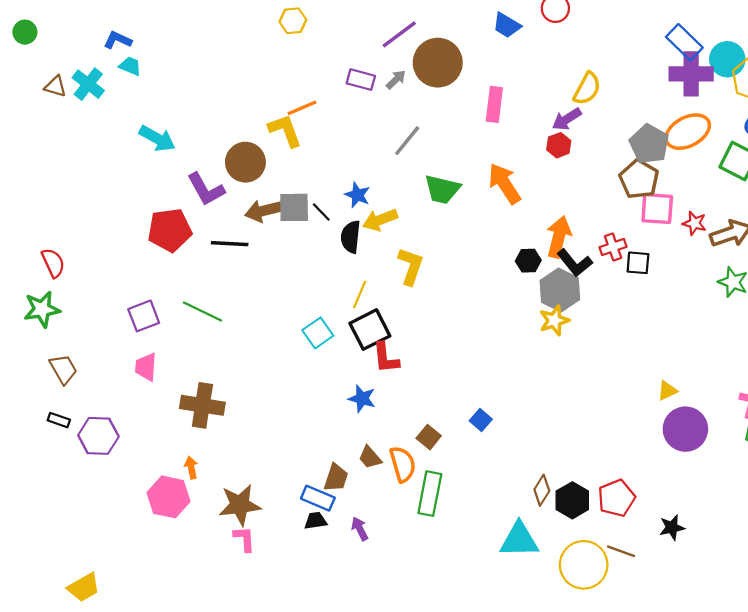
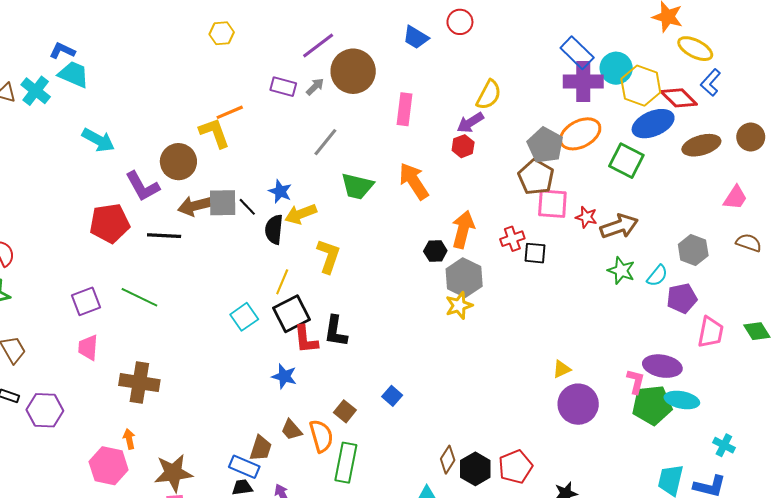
cyan trapezoid: (130, 66) -> (74, 74), size x1.5
black L-shape: (575, 263) -> (336, 331), moved, turned 48

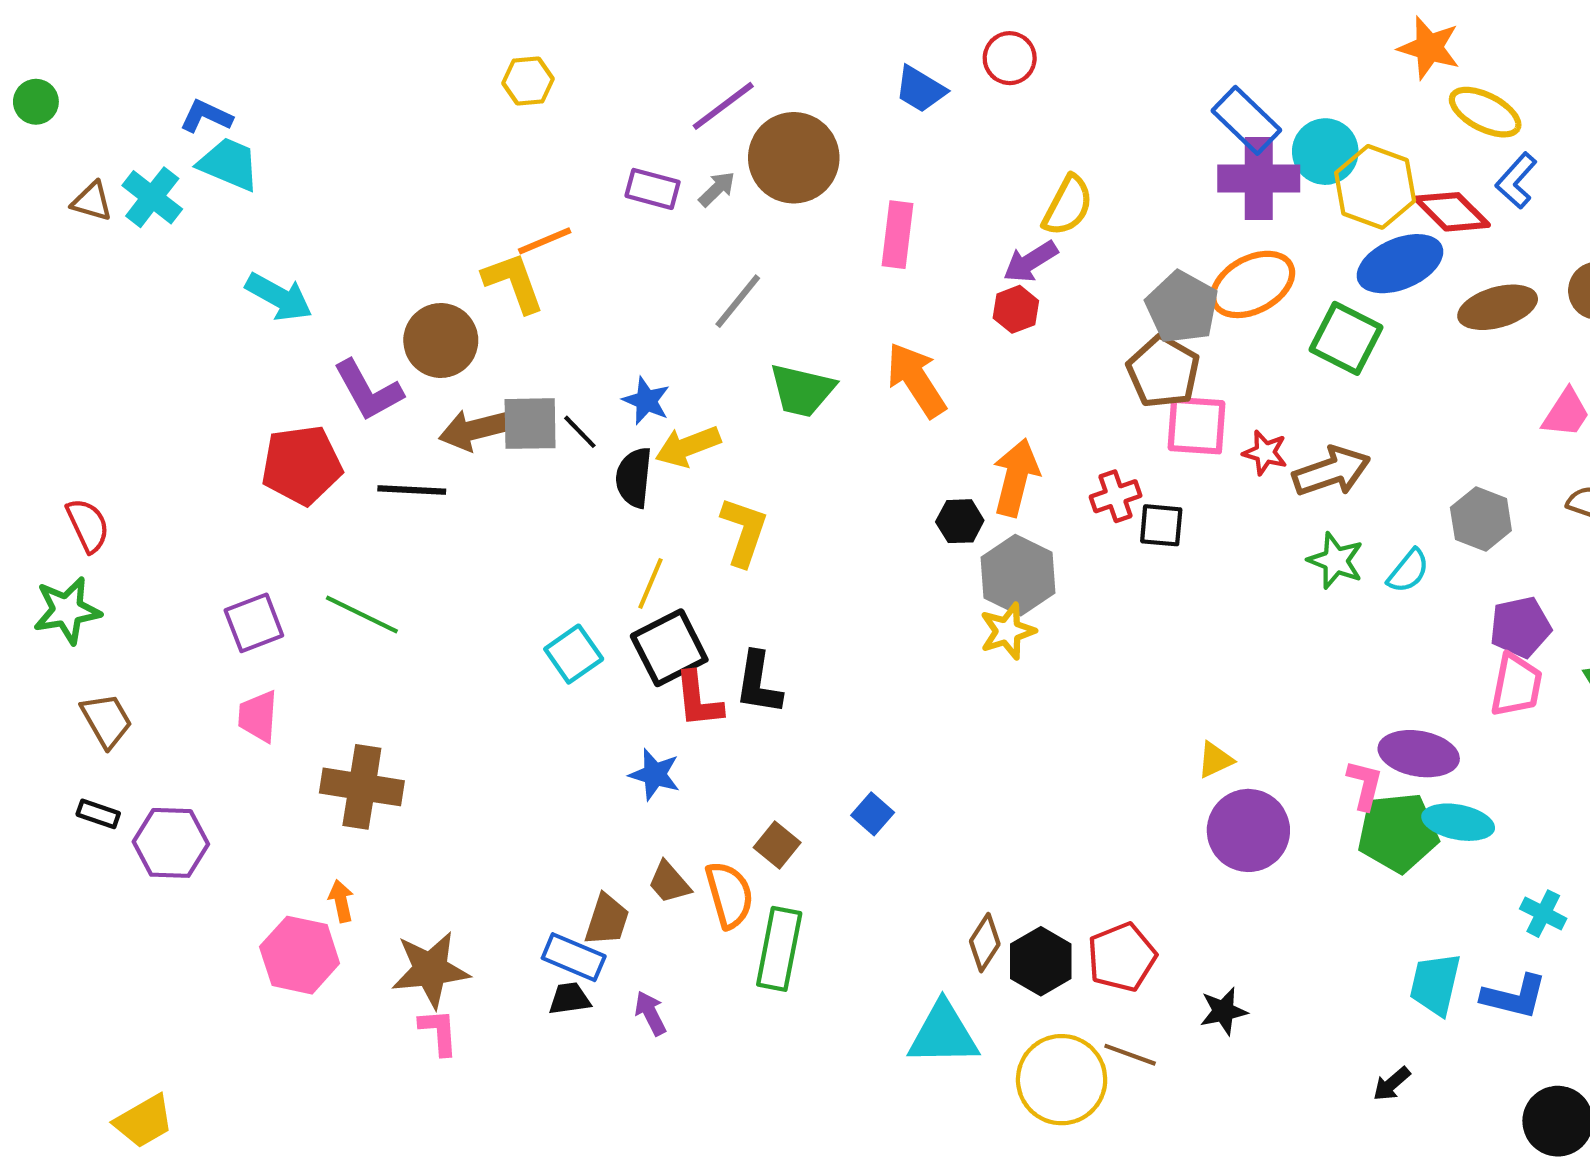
purple pentagon: (682, 298) -> (1520, 627), moved

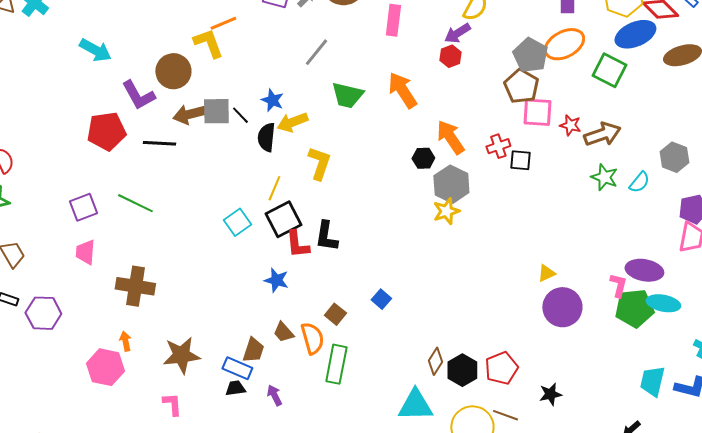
orange arrow: (1016, 478) -> (450, 137), turned -48
brown star: (430, 970) -> (181, 355), moved

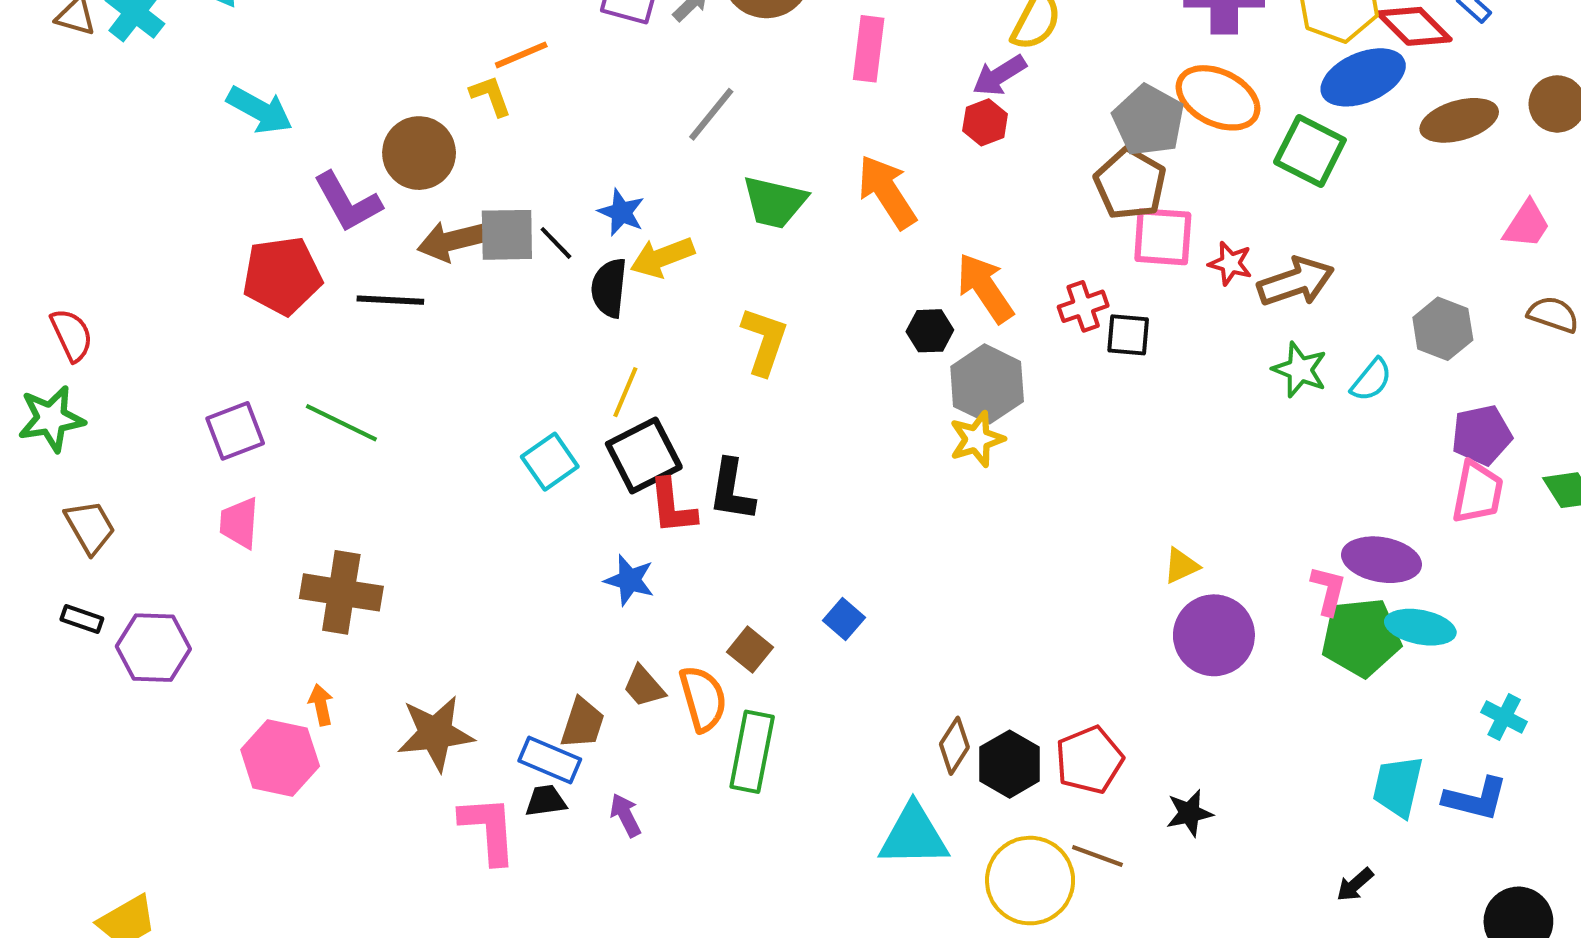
yellow L-shape: (208, 43) -> (491, 96), size x0.7
orange ellipse: (564, 44) -> (1218, 98), turned 54
yellow L-shape: (319, 163) -> (764, 341), moved
pink L-shape: (172, 404) -> (488, 829), moved, size x1.5

